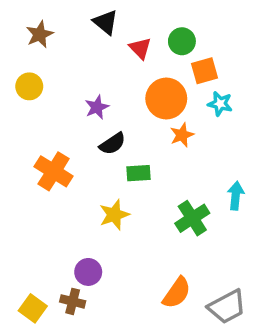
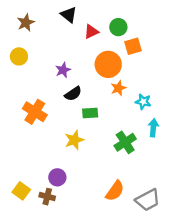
red triangle: (140, 48) -> (91, 32), turned 49
cyan star: (220, 104) -> (143, 102), moved
yellow square: (33, 308) -> (21, 191), moved

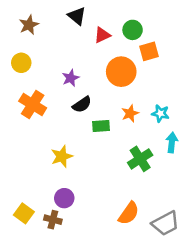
orange star: (118, 88) -> (130, 113), moved
orange cross: (35, 112) -> (33, 105), moved
yellow star: (74, 140) -> (62, 156), moved

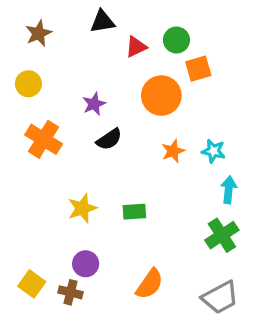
black triangle: (77, 16) -> (102, 22), turned -48
green rectangle: (101, 126) -> (134, 212), moved
green cross: (140, 159) -> (222, 235), moved
orange semicircle: (129, 213) -> (150, 284), moved

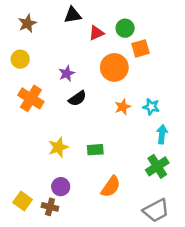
orange semicircle: (150, 284) -> (111, 187), moved

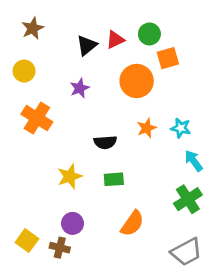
black triangle: (73, 15) -> (87, 45), moved, turned -30
black semicircle: (77, 98) -> (105, 142), moved, turned 30
cyan arrow: (162, 134) -> (194, 161), turned -42

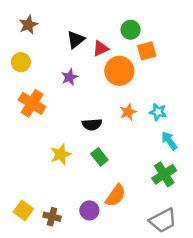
red triangle: (115, 40) -> (101, 48), moved
green rectangle: (114, 179) -> (99, 157), turned 56
purple circle: (73, 223) -> (89, 210), moved

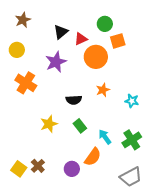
purple star: (69, 77) -> (56, 62), size x1.5
cyan star: (158, 112) -> (132, 101), moved
cyan arrow: (169, 141) -> (105, 137), moved
brown cross: (52, 217) -> (38, 166), moved, turned 32

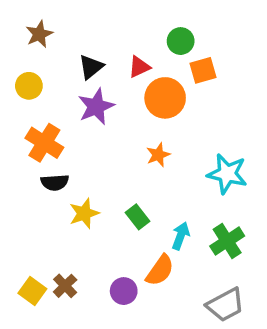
black triangle: (61, 32) -> (91, 67), moved
orange star: (103, 90) -> (158, 155), moved
black semicircle: (74, 100) -> (55, 182), moved
cyan star: (132, 101) -> (227, 174), size x1.6
cyan arrow: (105, 137) -> (181, 236), turned 56

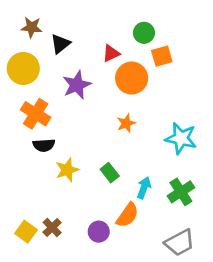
brown star: (39, 34) -> (32, 27), turned 30
black triangle: (91, 67) -> (60, 44), moved
yellow circle: (29, 86) -> (23, 68), size x1.5

